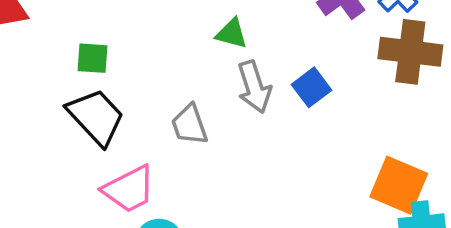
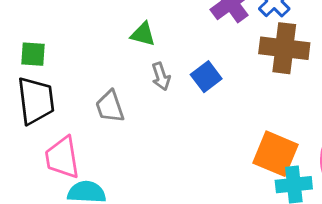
gray arrow: (254, 87) -> (161, 76), size x0.7
black trapezoid: (96, 117) -> (36, 101), turned 36
pink trapezoid: (129, 189) -> (62, 158), turned 108

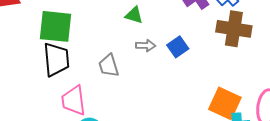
green square: (33, 54) -> (55, 26), size x1.8
gray arrow: (161, 76) -> (146, 46), turned -72

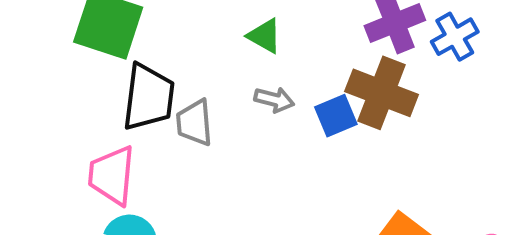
brown cross: (234, 29) -> (382, 93), moved
black trapezoid: (56, 59) -> (149, 97), moved

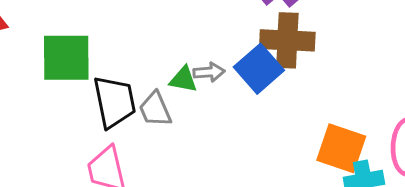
green triangle: (265, 36) -> (183, 79), moved
blue square: (336, 116) -> (259, 69), size x1.4

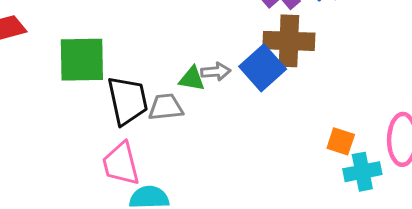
gray trapezoid: (155, 109) -> (166, 107), turned 108
orange square: (341, 148) -> (341, 141), size x0.6

